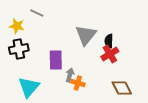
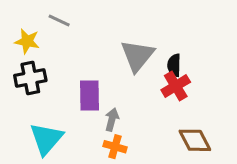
orange cross: (78, 83) -> (115, 147), moved

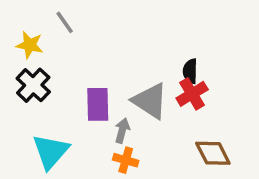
gray line: (59, 20) -> (65, 22), turned 30
gray triangle: (137, 56) -> (150, 101), moved, turned -36
black cross: (30, 78) -> (33, 85), turned -36

